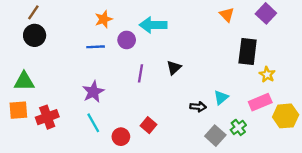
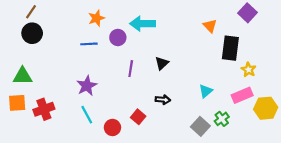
orange triangle: (227, 15) -> (210, 26), moved
black arrow: (198, 107) -> (163, 100), moved

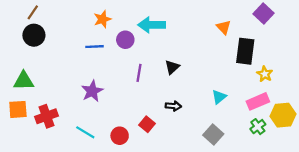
cyan line: (87, 115) -> (85, 132), moved, turned -30
green cross: (222, 119) -> (258, 127), moved

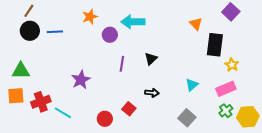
blue line: (94, 47) -> (55, 32), moved
yellow hexagon: (283, 115) -> (248, 117), moved
cyan line: (85, 132) -> (63, 113), moved

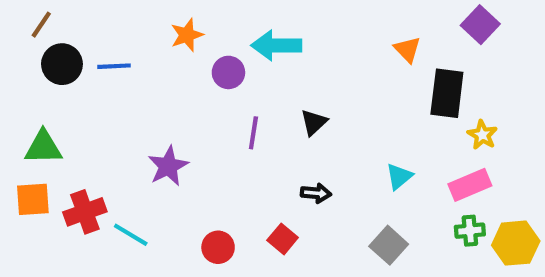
brown line: (29, 11) -> (41, 25), moved
red square: (129, 109) -> (283, 239), moved
green cross: (226, 111) -> (470, 231), turned 32

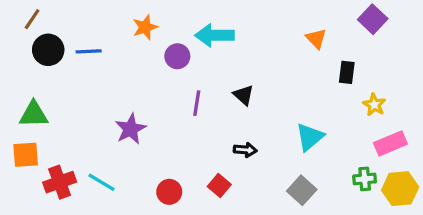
black rectangle: (447, 93) -> (347, 72), size x0.6
black triangle: (314, 122) -> (244, 95), turned -35
cyan triangle: (399, 176) -> (310, 137), size x1.4
pink rectangle: (470, 185) -> (390, 143), moved
red cross: (85, 212) -> (60, 182), moved

